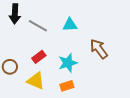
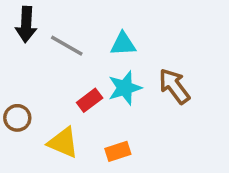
red rectangle: (39, 57) -> (90, 100), moved
cyan star: (68, 63) -> (125, 88), moved

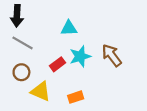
cyan triangle: (123, 44) -> (69, 28), moved
gray line: (67, 46) -> (23, 43), moved
brown circle: (17, 118) -> (21, 72), moved

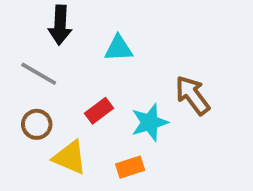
black arrow: (17, 16) -> (60, 25), moved
cyan star: (80, 56) -> (150, 122), moved

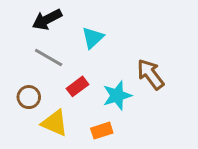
black arrow: (60, 25) -> (47, 19), turned 60
cyan triangle: (118, 48) -> (93, 38), turned -40
gray line: (39, 74) -> (49, 57), moved

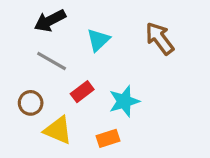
brown arrow: (151, 74) -> (160, 38), moved

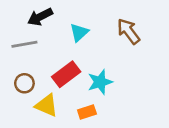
gray line: (52, 61) -> (24, 44), moved, turned -40
red rectangle: (82, 92) -> (66, 74), size x1.5

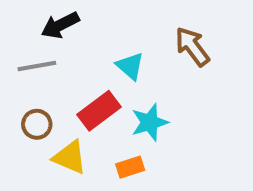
cyan triangle: (79, 33) -> (130, 66), moved, turned -36

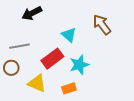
gray line: (37, 66) -> (19, 46), moved
brown circle: (37, 124) -> (11, 68), moved

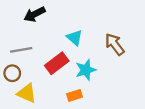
brown arrow: (102, 25) -> (115, 44), moved
yellow triangle: (37, 83) -> (27, 93), moved

